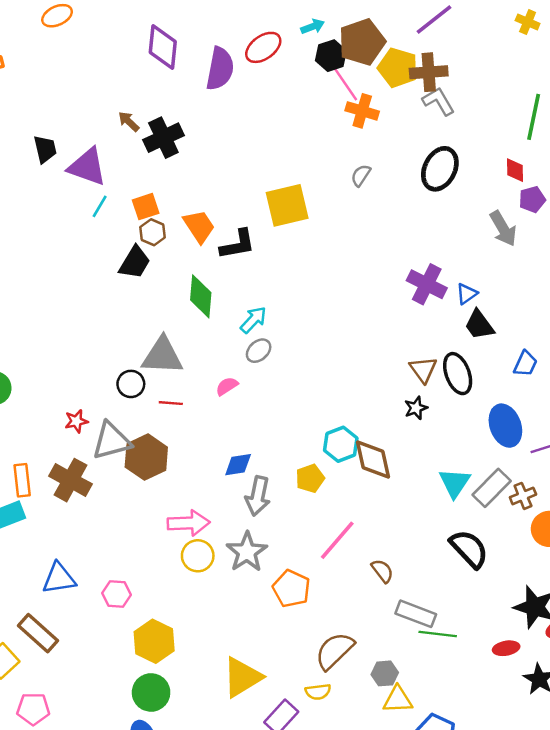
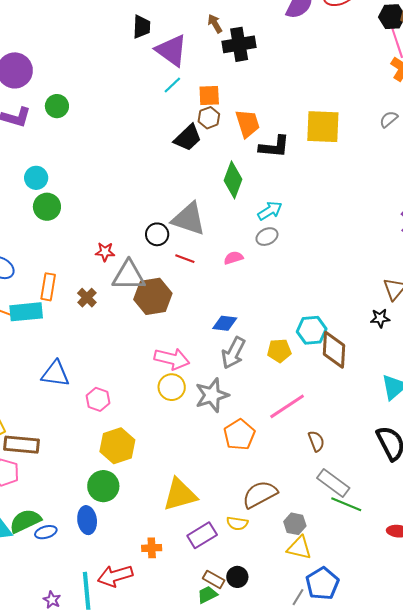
brown cross: (71, 480) -> (87, 298), size x0.6
brown rectangle: (38, 633) -> (22, 445), moved, turned -52

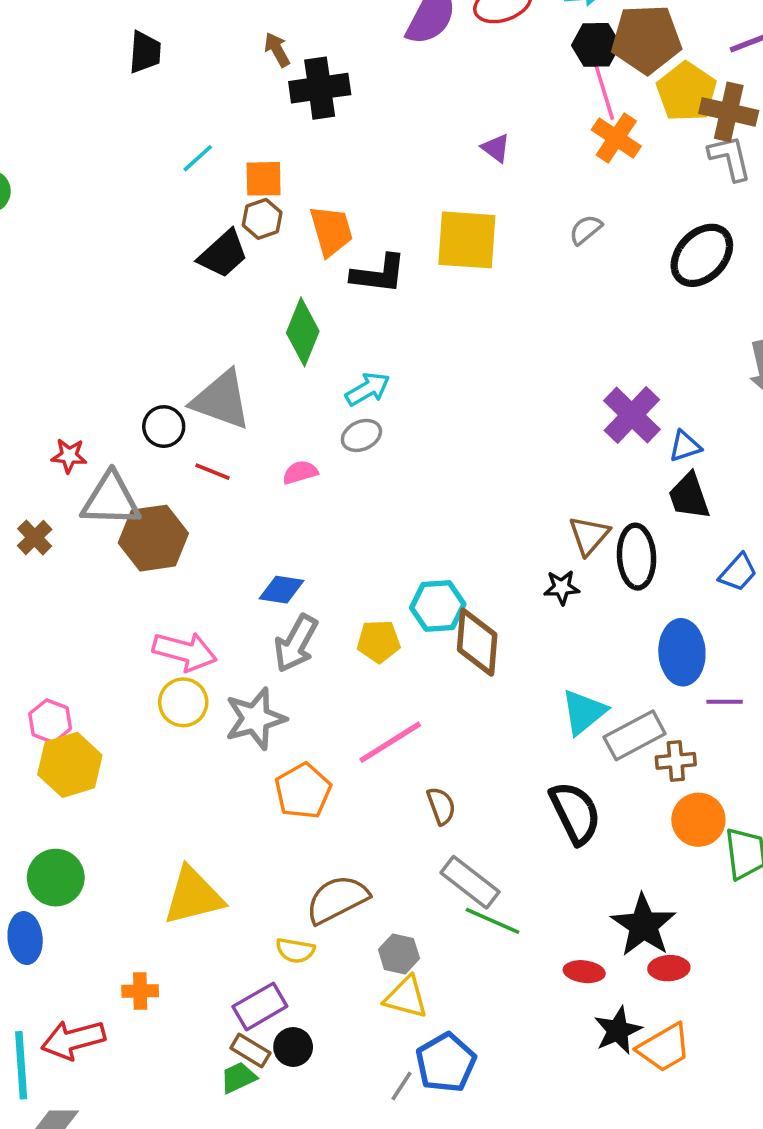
purple triangle: (171, 50) -> (496, 148), moved, size x0.5
yellow hexagon: (117, 446) -> (70, 765), moved
purple rectangle: (202, 535) -> (260, 1006), moved

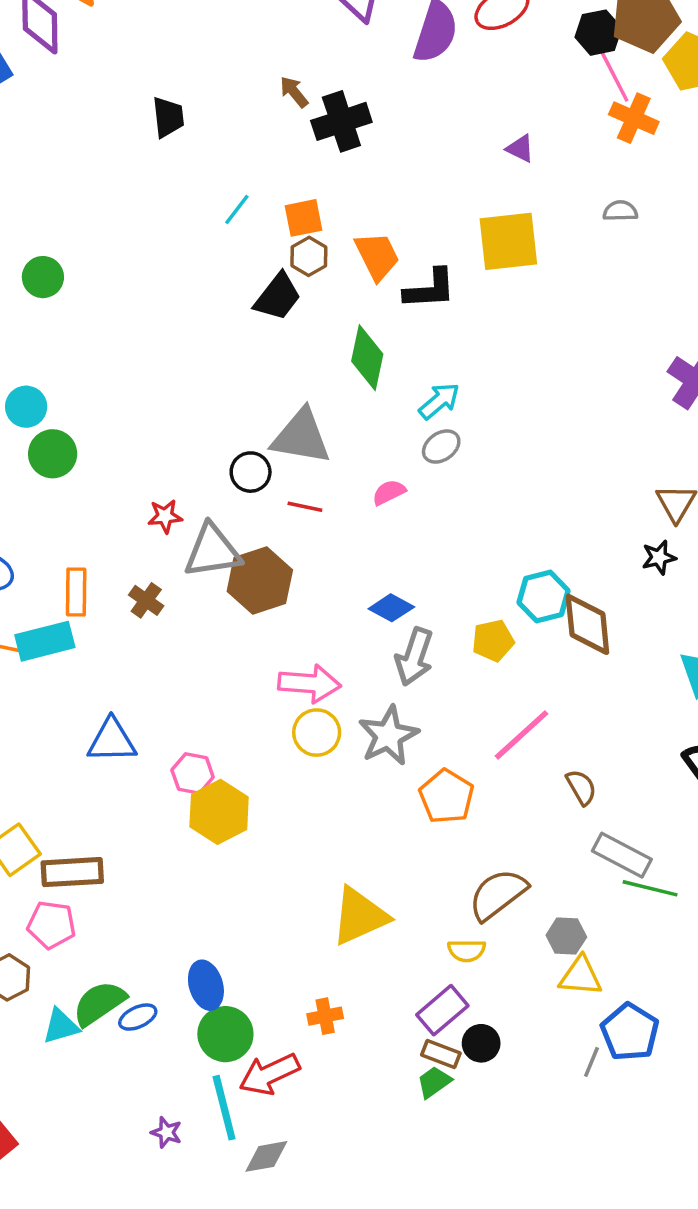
gray semicircle: (586, 230) -> (620, 211), turned 48
blue diamond: (281, 590) -> (391, 608), turned 30
green circle: (56, 878) -> (225, 1034), moved

